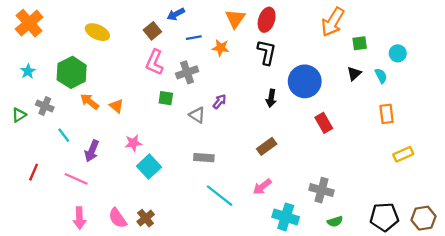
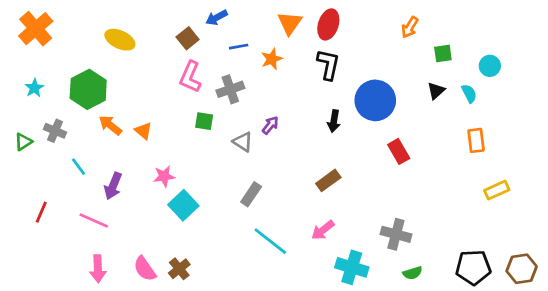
orange arrow: (333, 22) -> (410, 27), size x0.6
orange star: (221, 48) -> (272, 59), turned -30
gray rectangle: (204, 158) -> (251, 194), turned -60

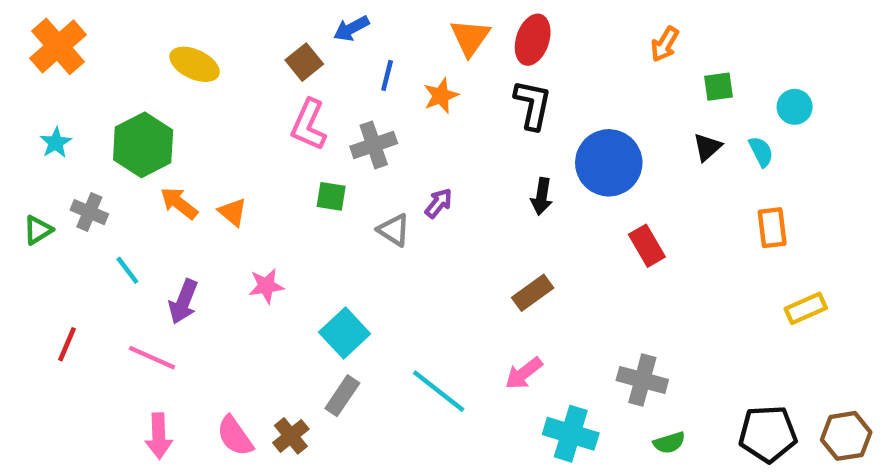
blue line: (239, 47) -> (387, 75), turned -66
gray rectangle: (251, 194) -> (342, 396), moved
cyan square: (183, 205) -> (345, 333), moved

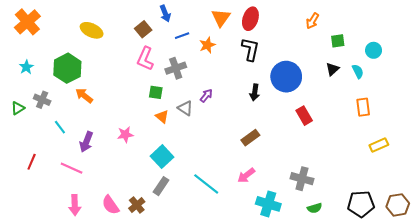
blue arrow: (351, 28) -> (165, 13), turned -84
blue line: (387, 75) -> (182, 36), turned 56
orange triangle: (233, 212) -> (162, 117), moved

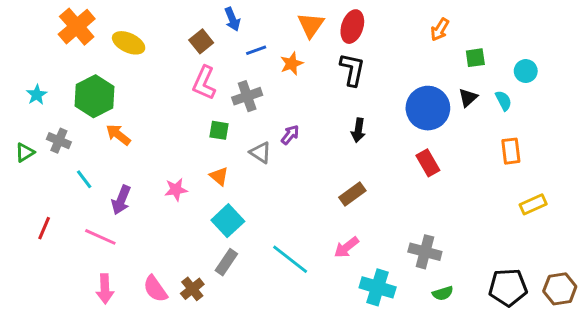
orange cross: (27, 22) -> (77, 27), moved
blue circle: (286, 77) -> (428, 108), moved
orange triangle: (162, 117) -> (219, 176), moved

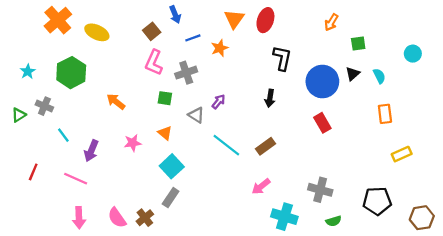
black L-shape: (352, 70) -> (282, 58), moved
cyan circle: (526, 71) -> (413, 54), moved
orange arrow: (118, 135) -> (116, 102), moved
cyan line: (290, 259) -> (226, 145), moved
black pentagon: (508, 287) -> (377, 201), moved

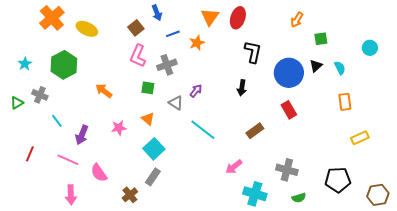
brown rectangle: (265, 146) -> (255, 131), moved
pink semicircle: (117, 218) -> (99, 173), moved

